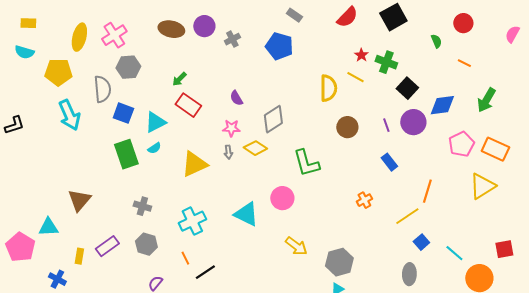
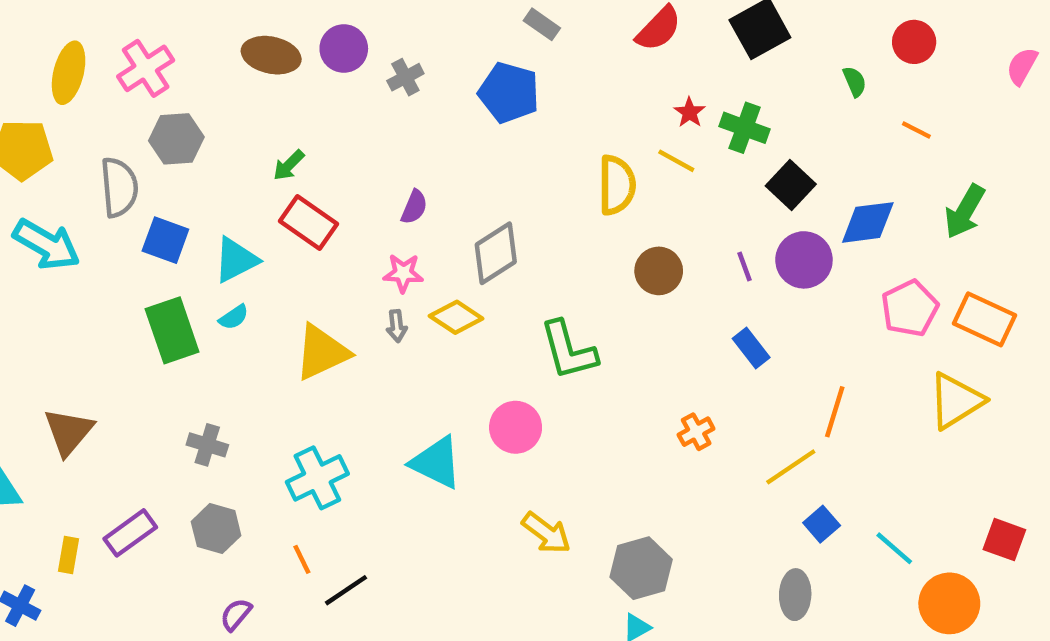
purple semicircle: (236, 98) -> (414, 207), turned -126
cyan arrow: (69, 115) -> (47, 244), turned -36
red square: (504, 249) -> (1004, 540), turned 30

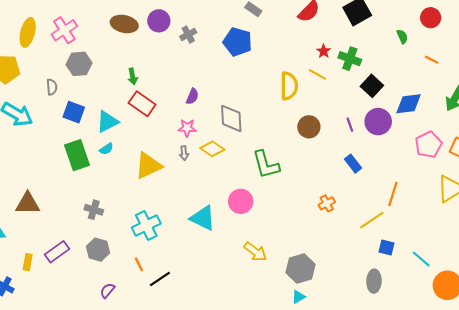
green arrow: (289, 165) -> (133, 76), turned -56
gray semicircle: (119, 187) -> (52, 87), size x0.6
gray diamond: (496, 253) -> (231, 118), turned -60
brown triangle: (69, 432) -> (28, 203), turned 50
blue square: (822, 524) -> (387, 248), turned -35

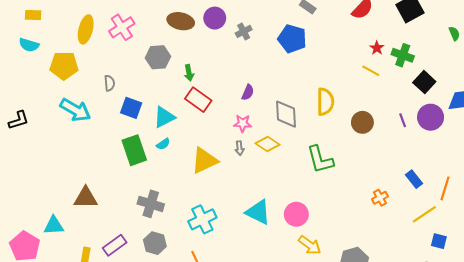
gray hexagon: (79, 64) -> (158, 57), moved
yellow semicircle: (289, 86) -> (325, 102), moved
blue rectangle: (353, 164) -> (414, 179), moved
pink circle: (241, 201) -> (296, 214), moved
gray cross: (94, 210) -> (151, 204), size x1.4

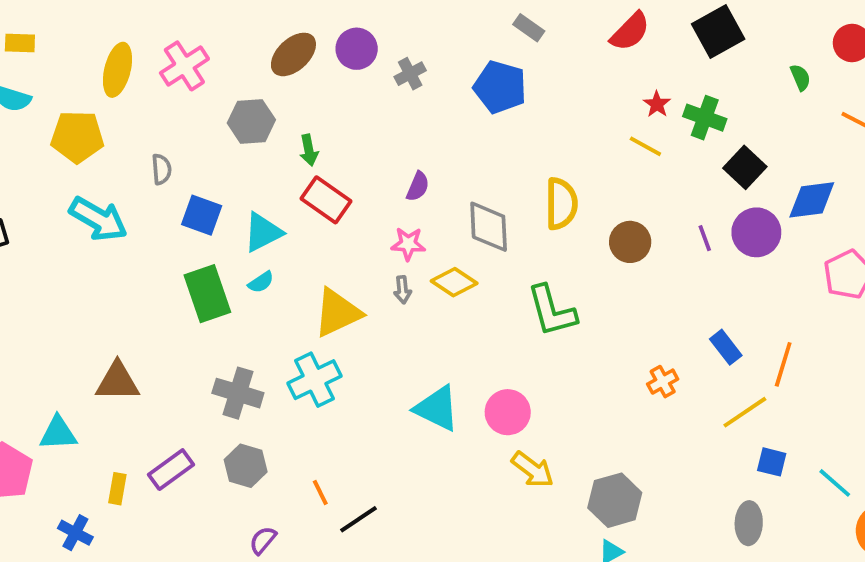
brown ellipse: (181, 21) -> (293, 54), turned -55
cyan cross: (202, 219) -> (314, 380), moved

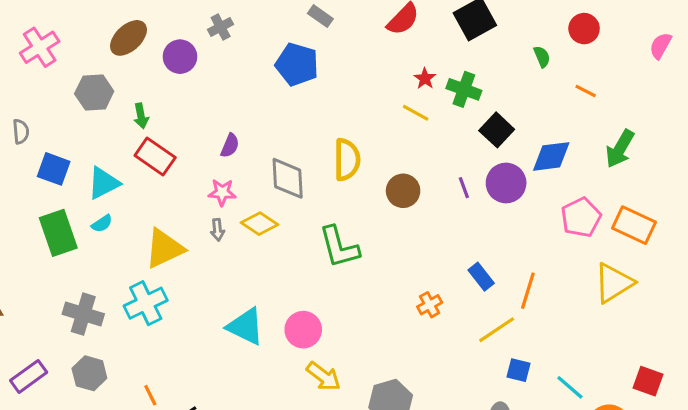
purple circle: (357, 49) -> (180, 57), moved
gray cross: (410, 74) -> (221, 27), moved

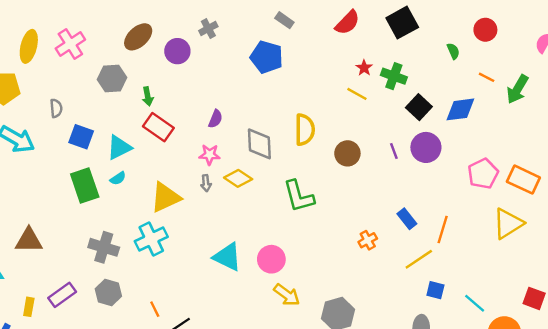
green arrow: (620, 149) -> (517, 89), moved
blue diamond: (551, 156) -> (460, 109), moved

